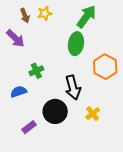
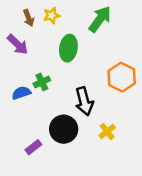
green ellipse: (76, 44) -> (68, 48), moved
blue semicircle: (19, 92) -> (21, 93), moved

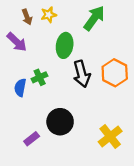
blue semicircle: (21, 93) -> (20, 88), turned -60
black arrow: (84, 101) -> (82, 74), moved
yellow cross: (107, 132) -> (110, 137), moved, size x1.5

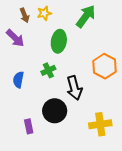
black arrow: (82, 74) -> (74, 88), moved
green cross: (40, 77) -> (48, 70), moved
yellow cross: (110, 137) -> (100, 124), turned 30
purple rectangle: (32, 139) -> (29, 126), turned -64

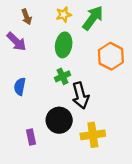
yellow star: (44, 13) -> (64, 15), moved
orange hexagon: (104, 66) -> (111, 56), moved
green cross: (48, 70) -> (62, 76), moved
yellow cross: (100, 124) -> (93, 135), moved

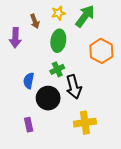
brown arrow: (27, 17) -> (35, 21), moved
purple arrow: (16, 42) -> (15, 38), turned 48
blue semicircle: (20, 86) -> (29, 81), moved
black circle: (59, 120) -> (48, 98), moved

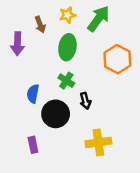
green cross: (57, 69) -> (66, 81), turned -32
black arrow: (74, 87) -> (85, 101), size x0.6

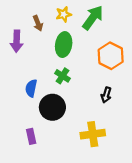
black arrow: (85, 101) -> (106, 95), moved, turned 32

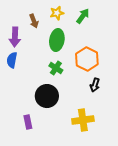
green arrow: (93, 18) -> (83, 16), size x0.7
orange hexagon: (111, 56) -> (87, 59), moved
blue semicircle: (31, 88) -> (12, 60), moved

